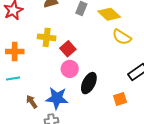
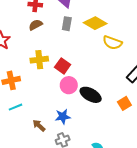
black ellipse: (89, 83) -> (91, 95), turned -75
blue star: (57, 98) -> (63, 117), size x0.7

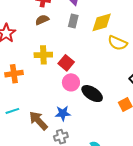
yellow diamond: (95, 23) -> (102, 22), turned -50
cyan line: (16, 107) -> (12, 111), moved
brown arrow: (39, 126) -> (38, 121), size x1.5

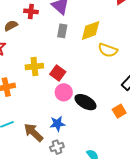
brown semicircle: (42, 20) -> (11, 26), moved

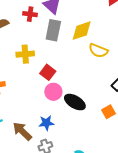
red cross: (31, 11) -> (30, 14), moved
gray rectangle: (62, 31) -> (53, 30), size x1.5
yellow cross: (34, 67) -> (25, 54), moved

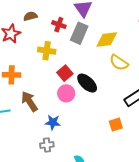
red cross: (30, 14) -> (59, 25), moved
black ellipse: (75, 102) -> (87, 83), moved
brown arrow: (22, 131) -> (29, 101), moved

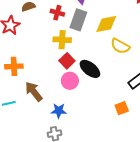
yellow cross: (47, 51) -> (62, 40), moved

